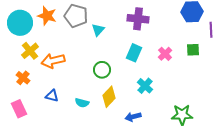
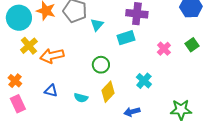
green square: (193, 50) -> (192, 45), turned -32
cyan rectangle: (134, 53) -> (126, 38), moved, turned 48
orange cross: (23, 78) -> (15, 81), moved

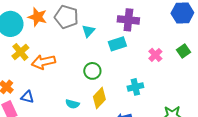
cyan cross: (144, 81) -> (135, 87), turned 35
blue triangle: (51, 91) -> (27, 97), moved

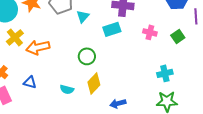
pink cross: (155, 55) -> (150, 32), moved, turned -32
cyan cross: (135, 87) -> (165, 73), moved
blue triangle: (27, 97) -> (30, 82), moved

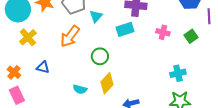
orange arrow: (38, 47) -> (70, 36), moved, turned -40
blue triangle: (30, 82) -> (43, 67), moved

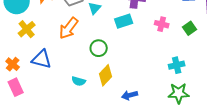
blue triangle: (43, 67) -> (42, 59), size x1.5

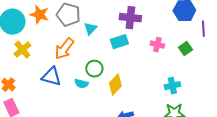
blue triangle: (42, 59) -> (51, 77), moved
yellow diamond: (106, 75) -> (115, 85), moved
cyan semicircle: (79, 81) -> (81, 84), moved

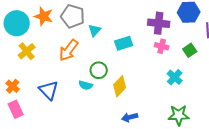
purple cross: (130, 18) -> (159, 23), moved
blue triangle: (51, 77) -> (49, 90), moved, turned 30
cyan cross: (172, 86) -> (175, 77), moved, turned -35

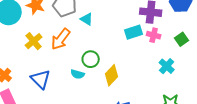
cyan triangle: (95, 30) -> (87, 19), turned -40
cyan rectangle: (124, 43) -> (134, 32), moved
yellow cross: (27, 51) -> (34, 41), moved

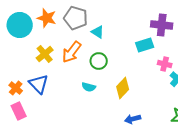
pink cross: (154, 35) -> (165, 64), moved
green circle: (91, 59) -> (99, 61), moved
blue triangle: (41, 79) -> (39, 84), moved

